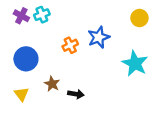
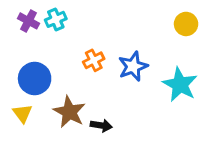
blue star: (99, 37) -> (133, 66), moved
brown star: (52, 84) -> (69, 112), size x1.5
yellow triangle: (21, 94) -> (22, 113), moved

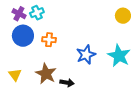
orange cross: (94, 60) -> (49, 40), moved, turned 32
blue star: (133, 66) -> (86, 55), moved
blue circle: (35, 78) -> (23, 36), moved

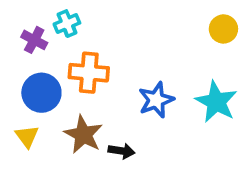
purple cross: (19, 14) -> (34, 40), moved
blue circle: (23, 36) -> (41, 93), moved
orange cross: (49, 40) -> (89, 73), size x1.5

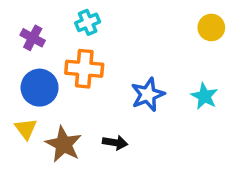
cyan cross: (67, 24) -> (88, 22), moved
cyan star: (216, 102) -> (204, 96), size x0.7
brown star: (83, 135) -> (64, 144), moved

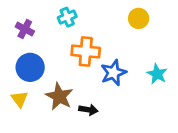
yellow circle: (211, 27) -> (139, 18), moved
orange cross: (84, 69) -> (86, 51), moved
brown star: (64, 144) -> (59, 96), moved

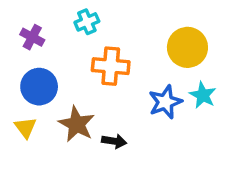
yellow circle: (139, 18) -> (187, 47), moved, size x1.5
blue star: (113, 73) -> (165, 102), moved

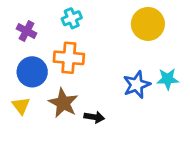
yellow circle: (187, 47) -> (148, 24), moved
orange cross: (111, 66) -> (69, 58), moved
cyan star: (203, 95) -> (168, 79), turned -30

